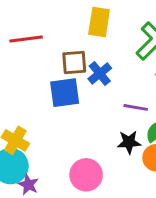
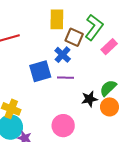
brown square: (74, 63) -> (74, 37), moved, turned 36
purple line: (136, 107) -> (65, 78), moved

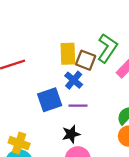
yellow rectangle: (57, 19) -> (68, 54), moved
black star: (89, 99) -> (71, 134), moved

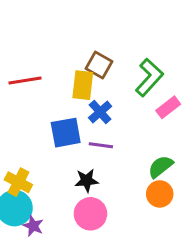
yellow rectangle: (68, 54) -> (83, 85), moved
brown square: (86, 60) -> (99, 65), moved

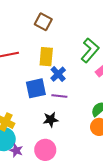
brown square: (99, 65) -> (43, 22), moved
pink circle: (90, 214) -> (45, 150), moved

